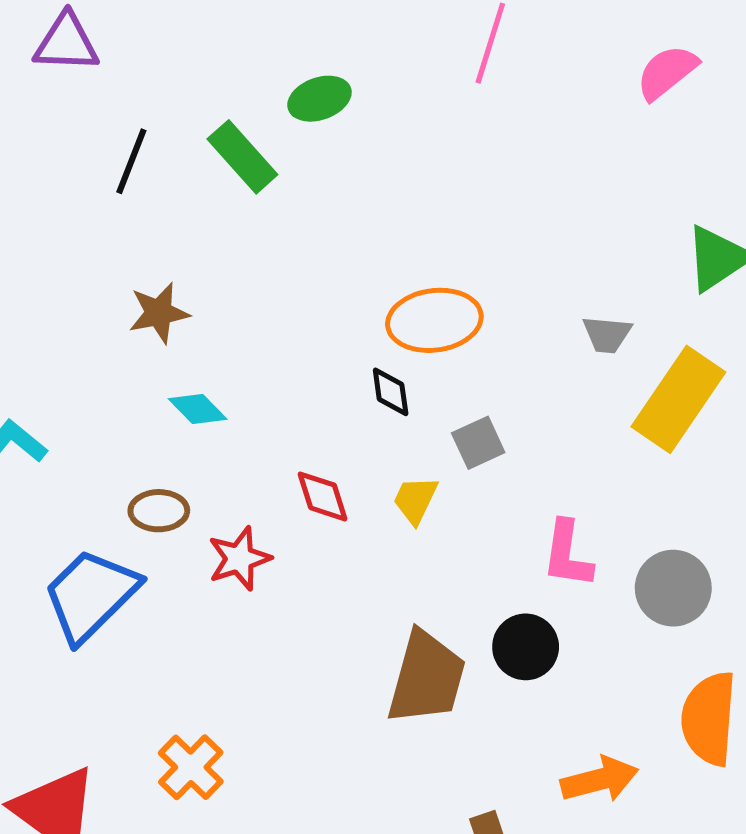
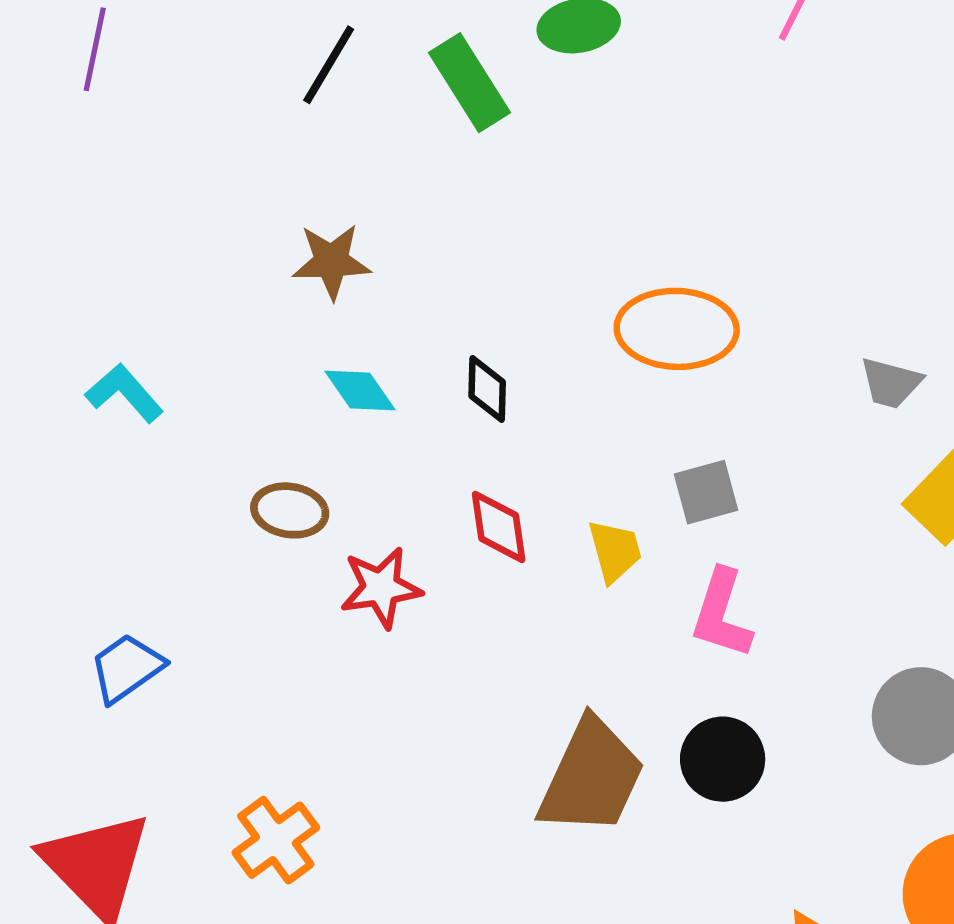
black diamond: (391, 392) -> (487, 389), moved
yellow trapezoid: (415, 500) -> (615, 551), turned 130
pink L-shape: (567, 554) -> (722, 614), moved
blue trapezoid: (91, 595) -> (126, 668), moved, size x0.6

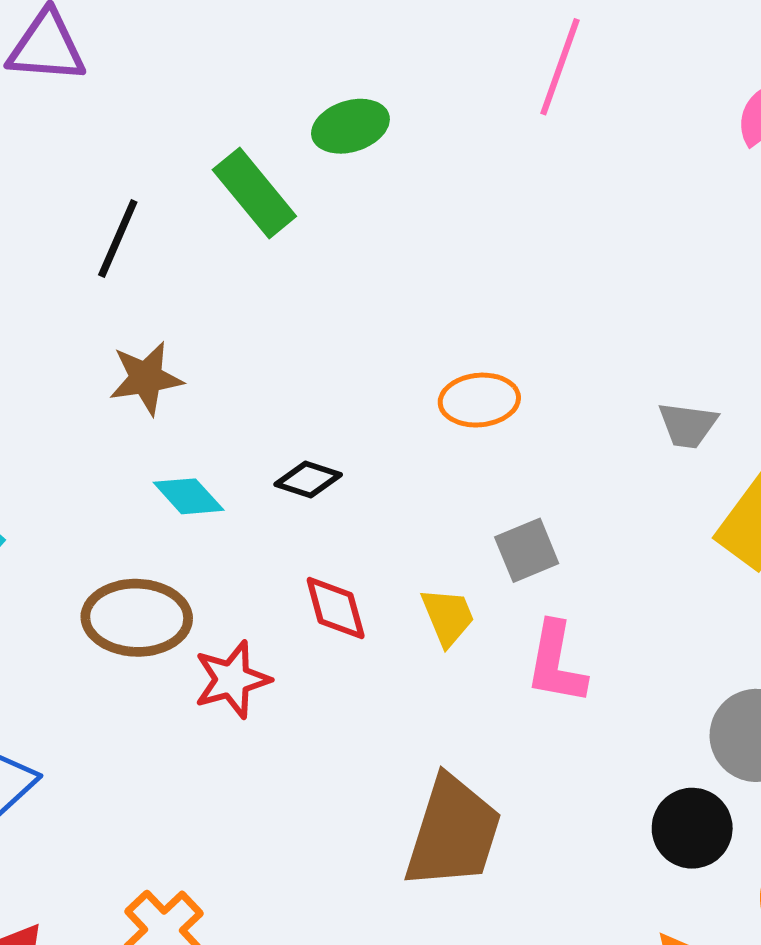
black line: (329, 65) -> (118, 239), moved
orange ellipse: (677, 329) -> (479, 400), size x0.7
black diamond: (487, 389) -> (308, 480), turned -66
brown ellipse: (290, 510) -> (137, 618), size x1.5
black circle: (723, 759) -> (692, 828), moved

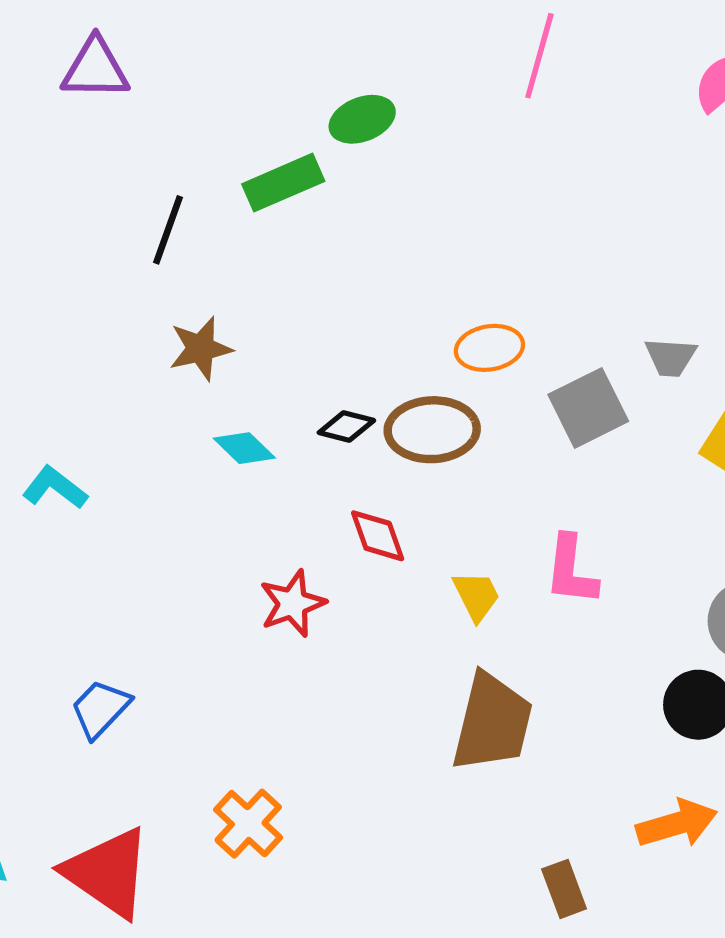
green rectangle: (254, 193) -> (283, 183), turned -70
gray square: (527, 550) -> (588, 408), moved, size x1.4
yellow trapezoid: (448, 617) -> (476, 596), moved
brown ellipse: (137, 618) -> (432, 430), moved

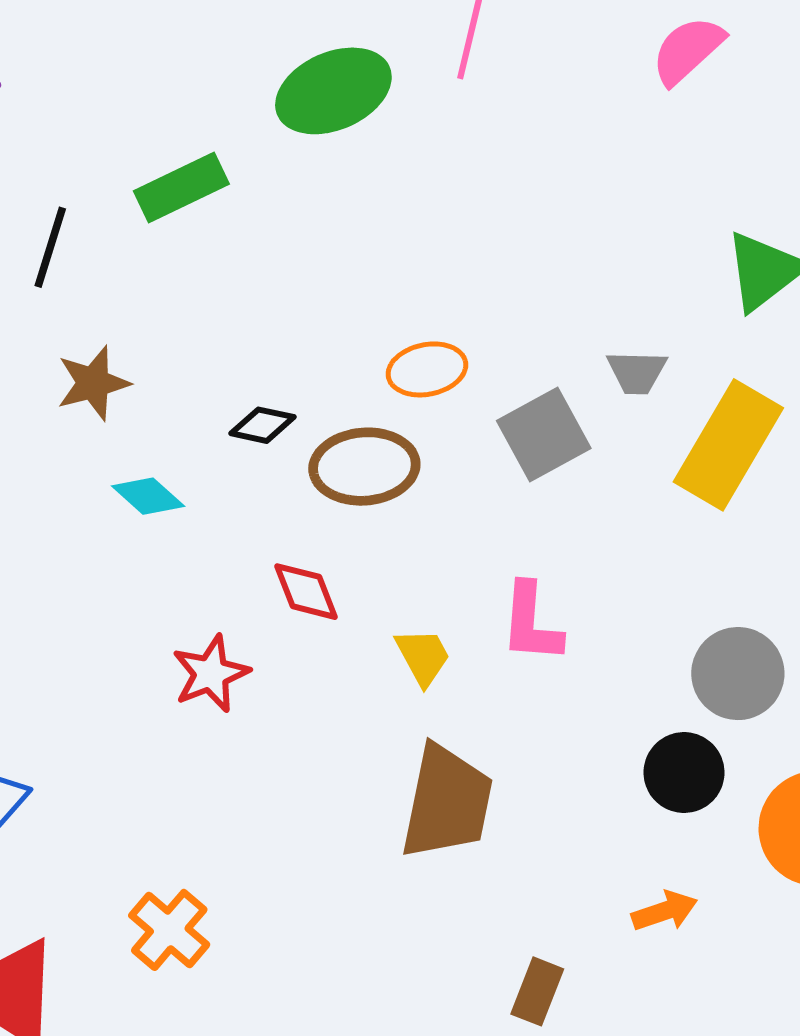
green ellipse: (362, 119) -> (333, 91), moved, size x1.5
black diamond: (346, 427) -> (263, 425), moved
orange arrow: (677, 824) -> (665, 911), size x0.7
brown rectangle: (564, 889) -> (537, 991), turned 44

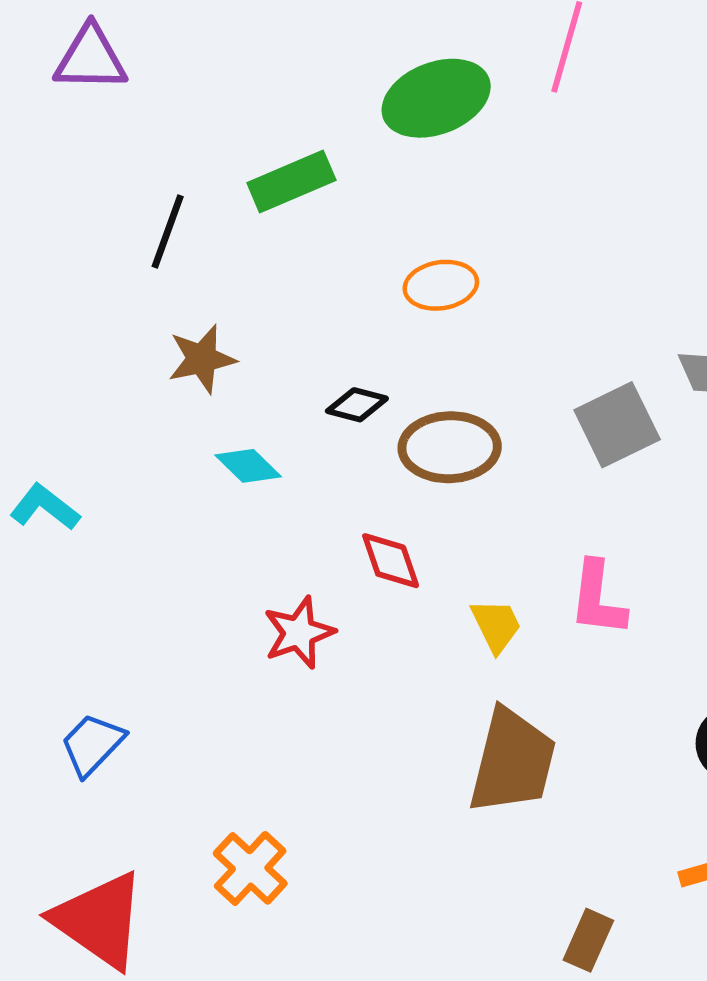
orange ellipse: (427, 369) -> (441, 285), moved

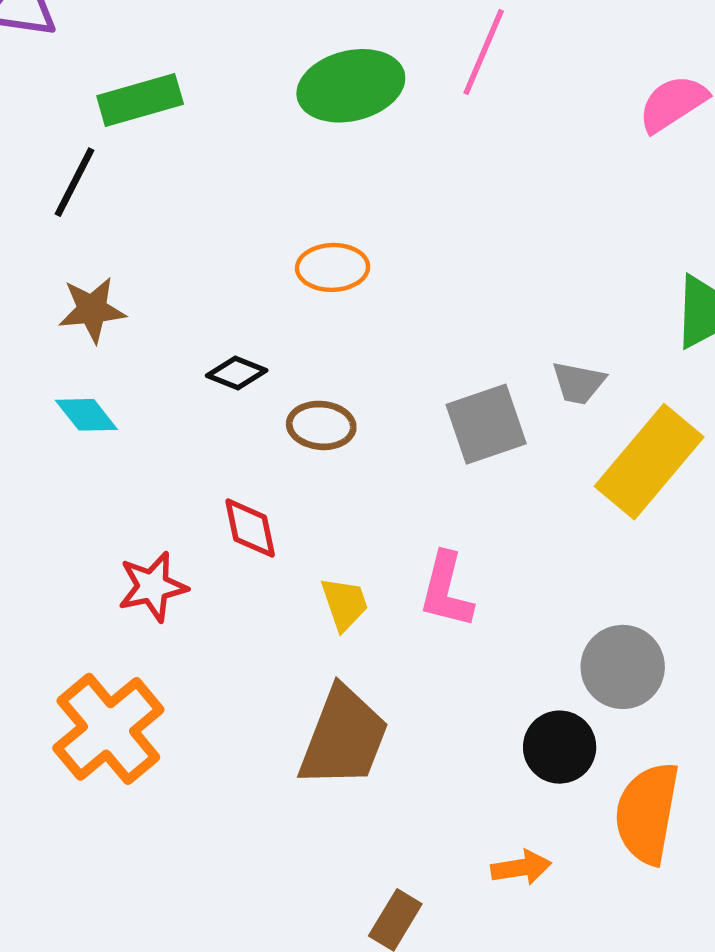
green rectangle: (291, 182) -> (140, 100), moved
brown ellipse: (450, 447) -> (321, 425), size x0.7
cyan diamond: (248, 466) -> (86, 415), moved
orange cross: (250, 868) -> (108, 729), moved, size x1.5

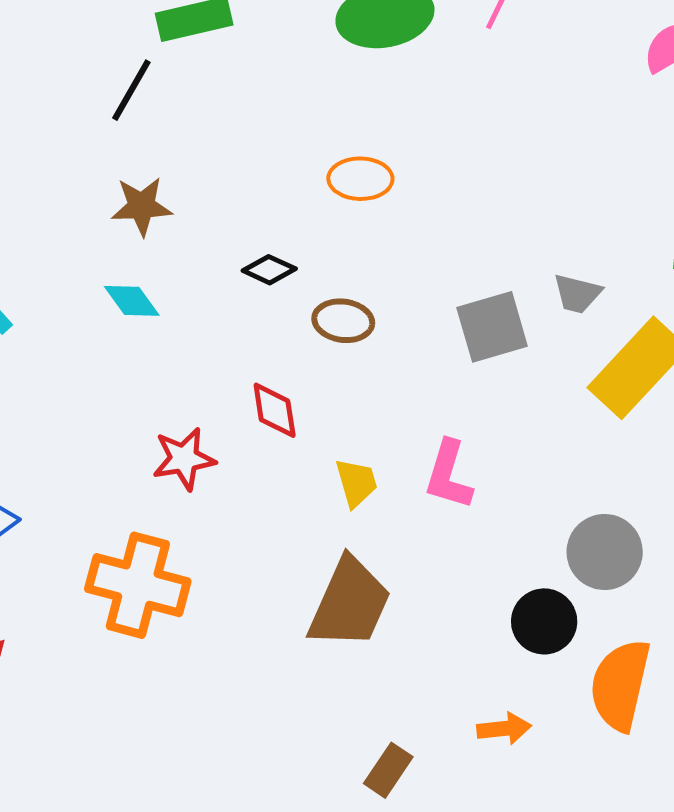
orange cross: (108, 729) -> (138, 585), turned -38

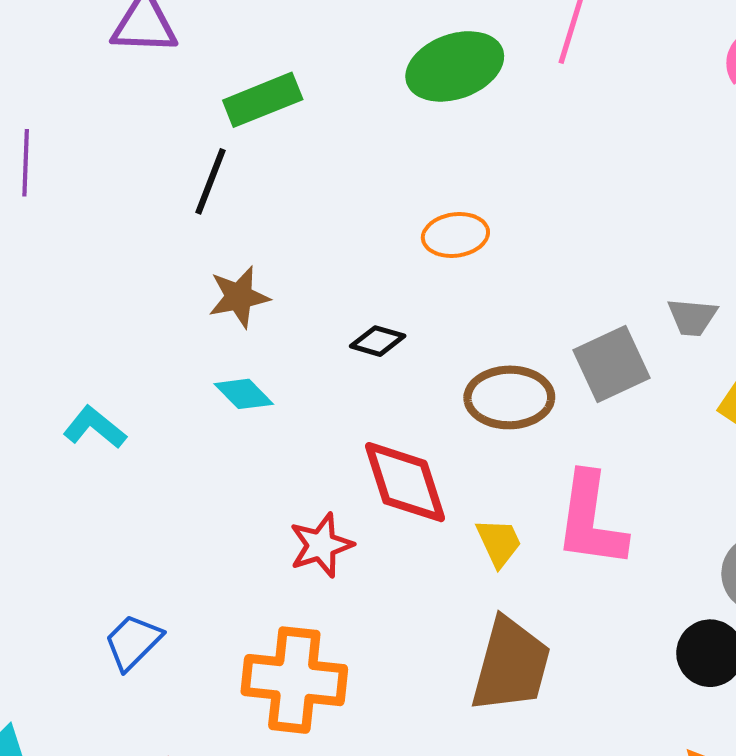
brown ellipse: (343, 321) -> (509, 397), moved, size x1.4
red diamond: (275, 410) -> (405, 482), size x1.6
pink L-shape: (449, 475) -> (591, 520), size x1.4

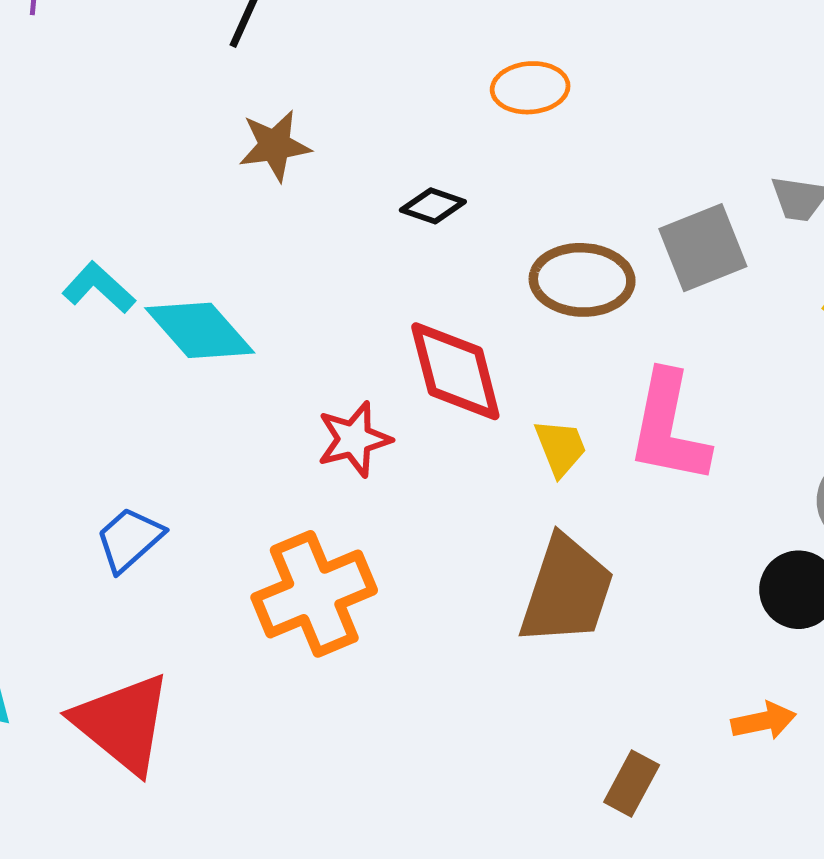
cyan diamond: (244, 394) -> (200, 330), moved, size x1.6
orange cross: (294, 680) -> (314, 594), turned -32

